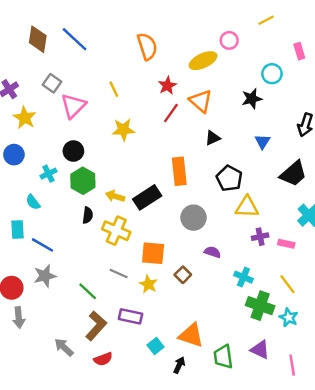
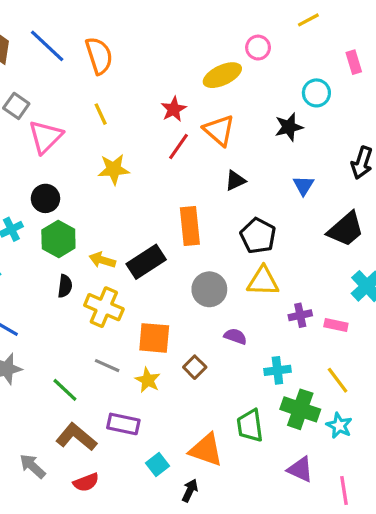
orange semicircle: (147, 46) -> (99, 56), moved
yellow triangle: (247, 207) -> (263, 281), moved
cyan cross: (243, 277) -> (277, 370), turned -30
brown L-shape: (96, 326) -> (76, 437), turned -92
green trapezoid: (223, 357) -> (250, 426), moved

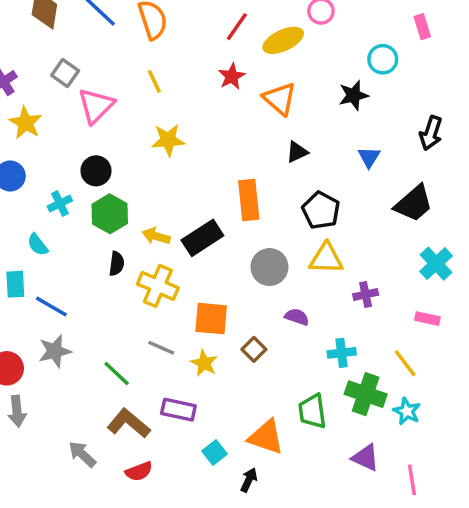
red line: (179, 147) -> (237, 27), moved
pink rectangle: (336, 325) -> (427, 319), moved

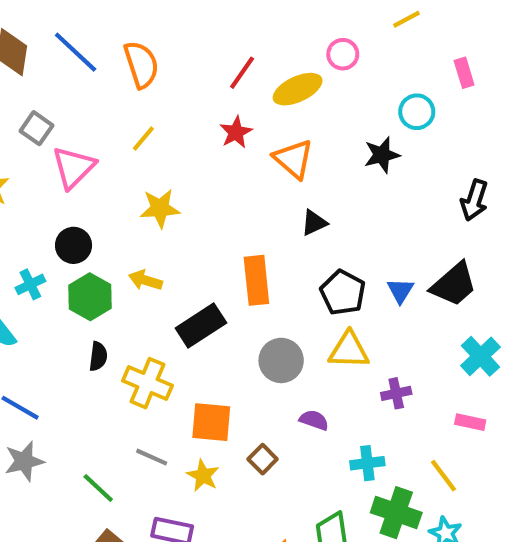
yellow line: (154, 82) -> (143, 138), turned 65
blue triangle: (369, 157) -> (400, 291), moved
yellow arrow: (156, 236) -> (145, 280), moved

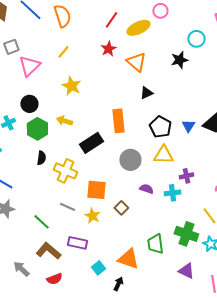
gray square: (37, 128) -> (11, 47), turned 35
yellow star: (160, 208) -> (71, 86), turned 30
cyan cross: (367, 463) -> (172, 193), moved

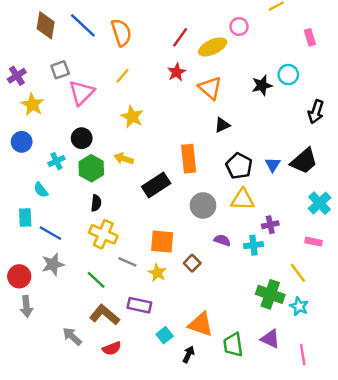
cyan circle: (196, 39) -> (288, 75), moved
yellow cross: (65, 171) -> (103, 234), moved
green trapezoid: (155, 244) -> (233, 345), moved

